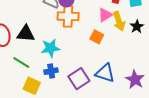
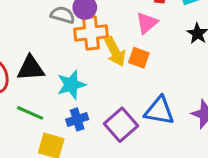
yellow arrow: (119, 21) -> (115, 52), moved

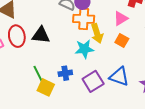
orange square: (139, 58) -> (122, 41), moved
cyan star: (71, 85) -> (84, 49), moved
green line: (30, 113) -> (38, 74), moved, turned 30

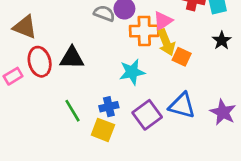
pink triangle: (121, 18) -> (163, 21), moved
orange cross: (84, 19) -> (144, 31), moved
yellow arrow: (97, 33) -> (166, 42), moved
yellow square: (46, 87) -> (103, 130), moved

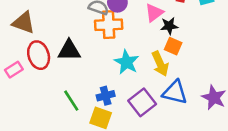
orange cross: (144, 31) -> (109, 25), moved
black star: (222, 40) -> (169, 26), moved, turned 30
yellow arrow: (166, 42) -> (160, 64), moved
cyan star: (132, 72) -> (127, 62), turned -30

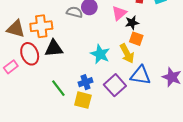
orange cross: (109, 25) -> (41, 26), moved

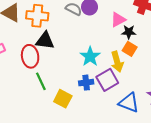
red ellipse: (30, 54) -> (30, 56), moved
blue triangle: (141, 75) -> (129, 103), moved
blue cross: (86, 82) -> (86, 83), moved
purple square: (115, 85) -> (107, 80), moved

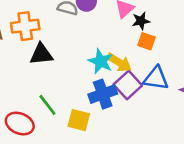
red ellipse: (30, 56) -> (20, 124), moved, turned -45
yellow arrow: (117, 62) -> (119, 63), moved, turned -30
blue cross: (86, 83) -> (103, 94), size x1.5
blue triangle: (129, 103) -> (156, 78), moved

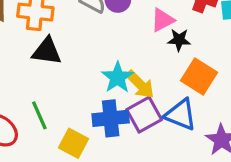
orange square: (147, 41) -> (199, 76), moved, size x1.5

